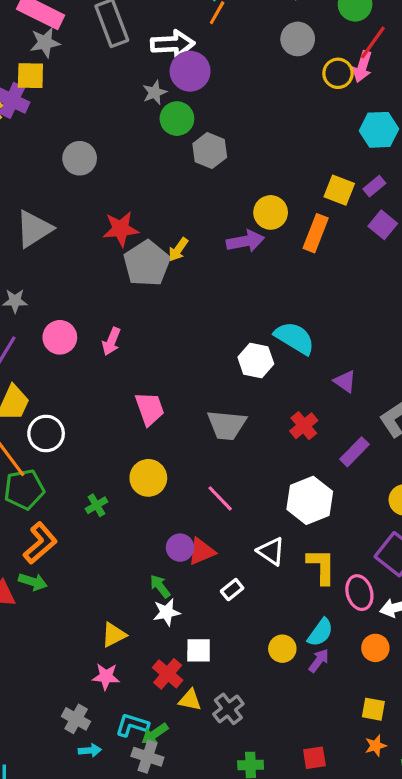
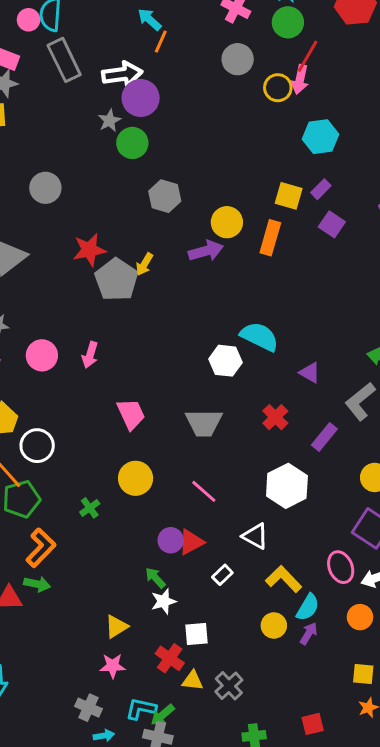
gray hexagon: (210, 151) -> (165, 196), moved
yellow L-shape: (321, 566) -> (284, 579), moved, turned -39

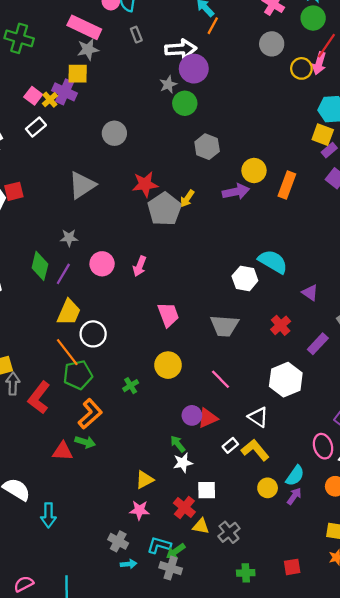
gray rectangle: (64, 60) -> (136, 35), size x0.5
yellow square: (289, 196) -> (323, 135), moved
yellow L-shape: (284, 579) -> (255, 450), moved

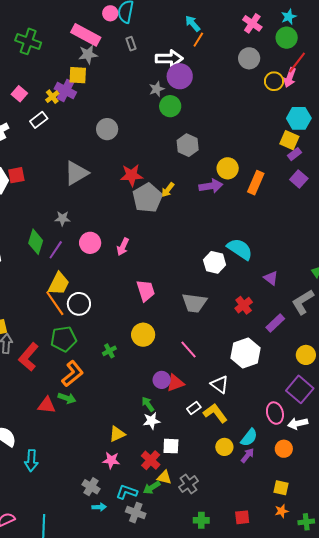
pink square: (33, 96) -> (19, 94), moved
orange line: (67, 352) -> (55, 303), moved
green arrow: (176, 551) -> (152, 488), moved

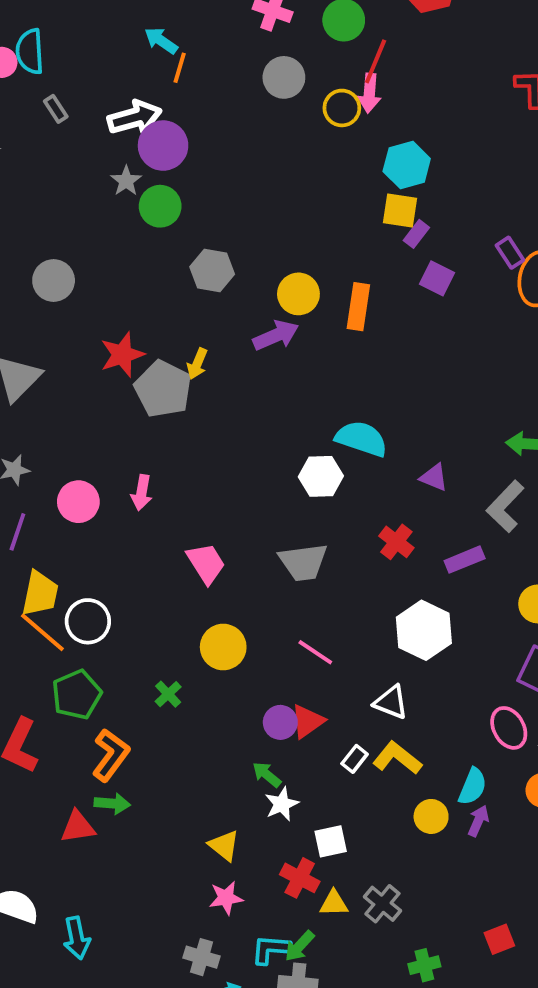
purple rectangle: (275, 323) -> (465, 560), turned 36
yellow triangle: (117, 434) -> (224, 846), turned -42
green arrow: (152, 488) -> (300, 946), moved

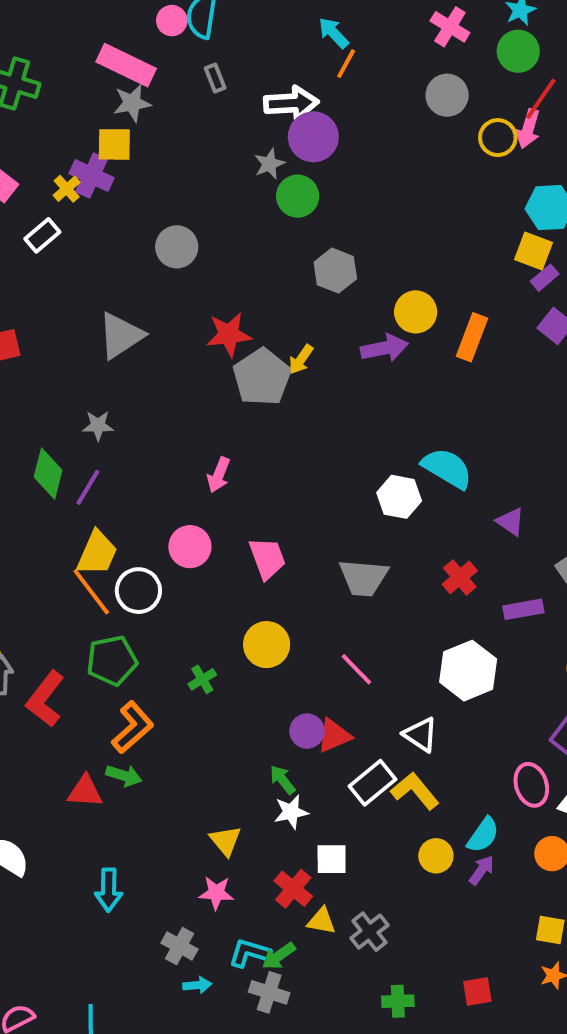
pink circle: (78, 502) -> (190, 547), moved
white rectangle: (355, 759) -> (373, 783), size x1.6
cyan arrow: (77, 938) -> (109, 890), moved

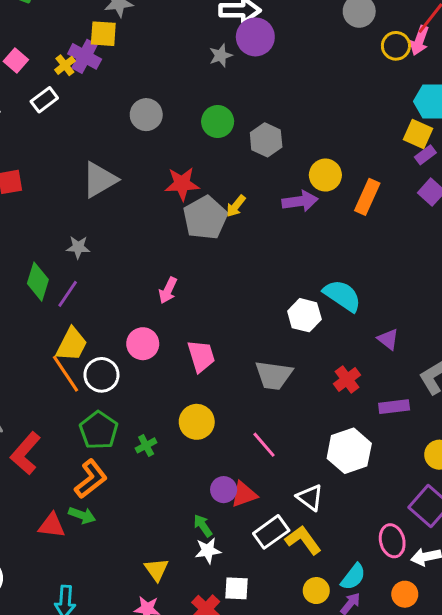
green circle: (298, 196) -> (218, 122), moved
green pentagon: (112, 661) -> (99, 430), moved, turned -30

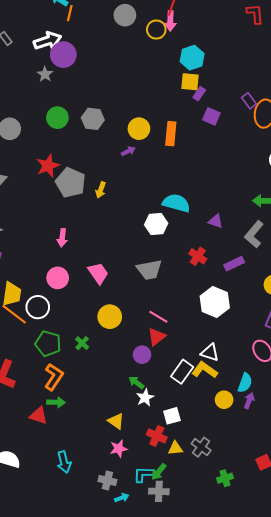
purple arrow: (300, 201) -> (128, 151), size x0.6
yellow arrow: (236, 206) -> (101, 190), moved
red triangle: (244, 494) -> (157, 337), moved
white triangle: (310, 497) -> (210, 352), moved
red triangle: (52, 526) -> (39, 416), turned 30

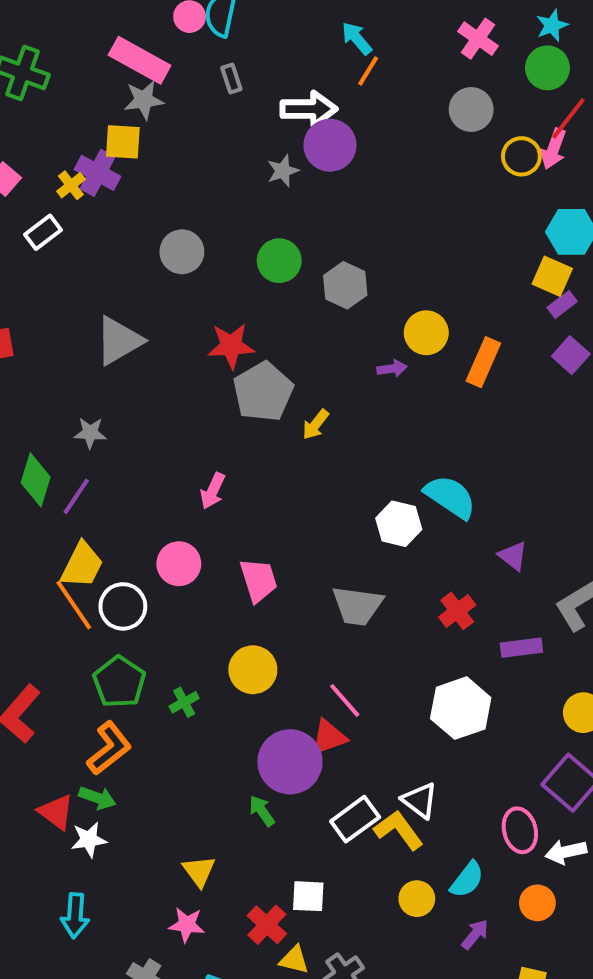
purple circle: (142, 355) -> (290, 762), size x1.8
white star: (145, 398) -> (89, 840), moved
purple arrow: (249, 401) -> (475, 934), moved

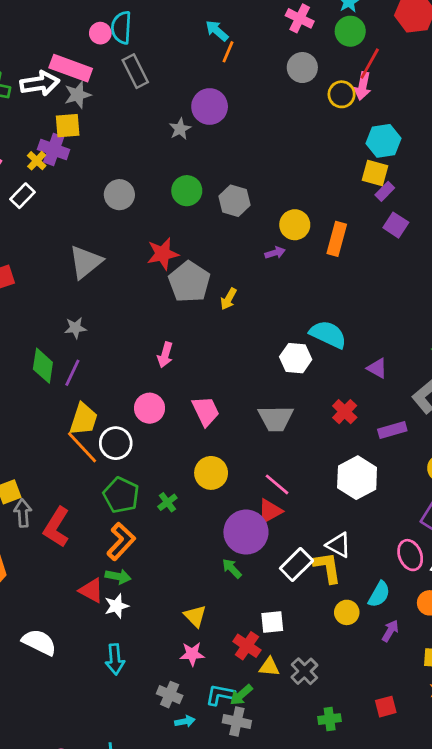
gray rectangle: (231, 79) -> (135, 71), size x1.6
white arrow: (309, 109) -> (40, 83), moved
yellow L-shape: (399, 830) -> (327, 567), turned 36

